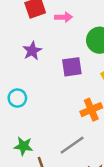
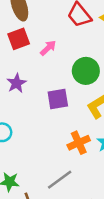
pink arrow: (64, 17) -> (48, 48), turned -42

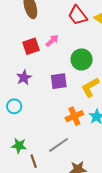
red square: (19, 39) -> (31, 46), moved
purple star: (17, 83) -> (24, 78), moved

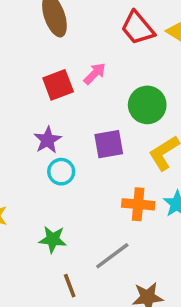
cyan circle: (14, 106) -> (61, 172), moved
orange cross: (74, 116) -> (138, 204), turned 30
green star: (19, 146) -> (53, 239), moved

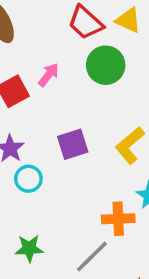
green circle: (147, 105) -> (106, 65), moved
orange cross: (138, 204) -> (118, 219), moved

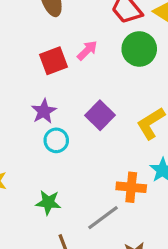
purple square: (73, 144) -> (100, 115), turned -36

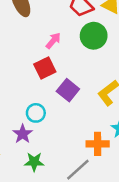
red square: (54, 61) -> (45, 68), moved
purple star: (44, 111) -> (23, 134), moved

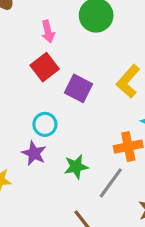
pink arrow: (53, 41) -> (48, 32), turned 138
green star: (34, 162) -> (76, 167), moved

